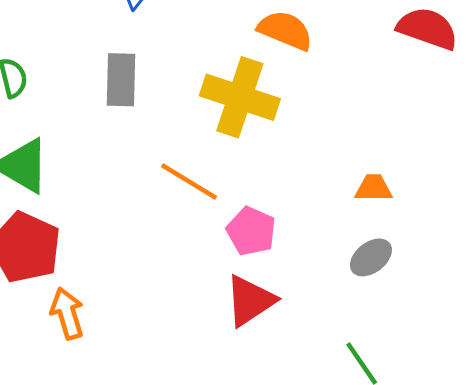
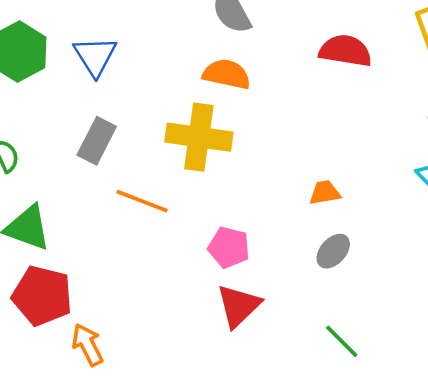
gray rectangle: (121, 80) -> (97, 141), turned 36
orange line: (189, 182) -> (142, 201), moved

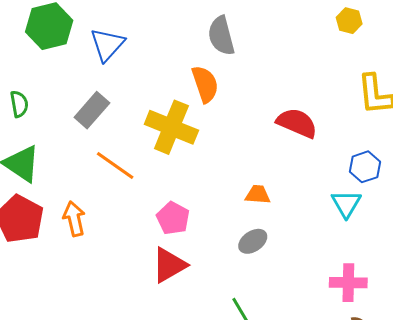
red semicircle: (345, 51) -> (297, 123), moved
orange semicircle: (227, 74) -> (205, 84), turned 45
orange arrow: (87, 345) -> (74, 219), moved

